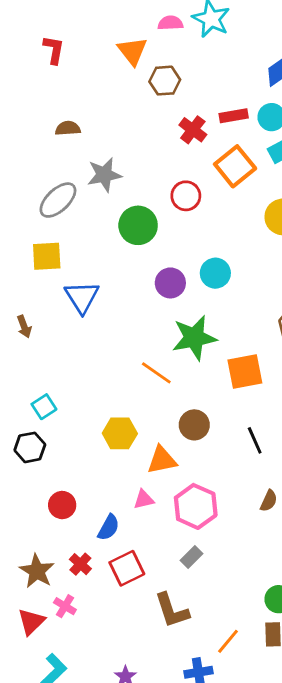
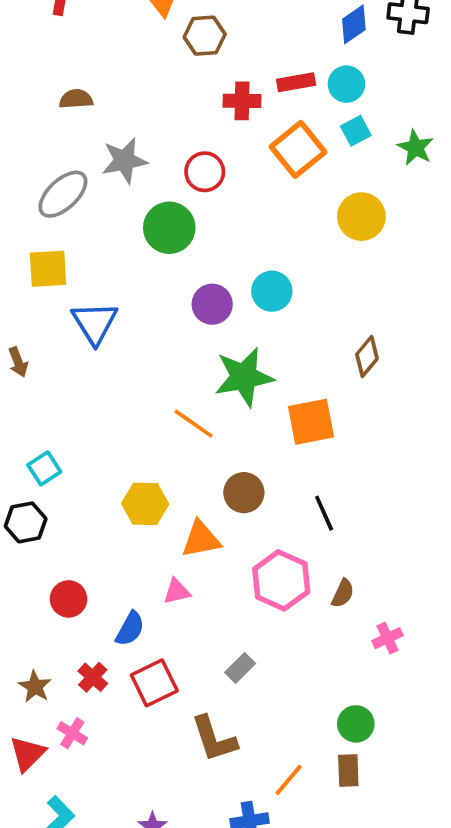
red cross: (193, 130) -> (242, 101), turned -36
red circle: (186, 196) -> (205, 172), moved
pink hexagon: (196, 506) -> (281, 580), moved
brown star: (37, 571) -> (35, 687), size x0.7

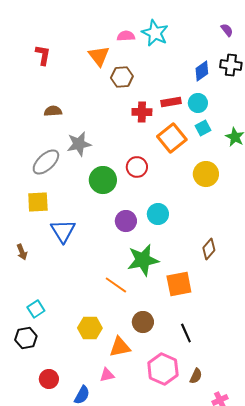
red circle: (205, 172) -> (137, 167), moved

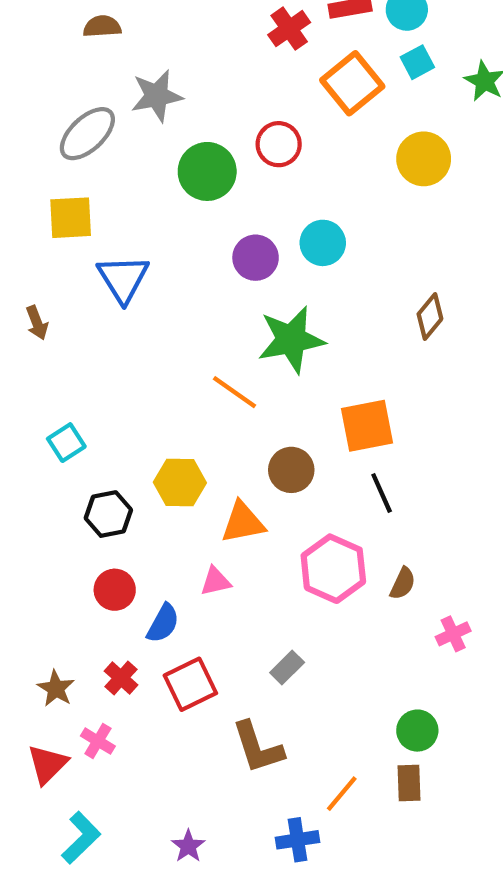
red cross: (142, 112) -> (289, 29), turned -36
orange square: (179, 284) -> (367, 426), moved
black hexagon: (26, 338) -> (108, 514), moved
red circle: (49, 379) -> (115, 590), moved

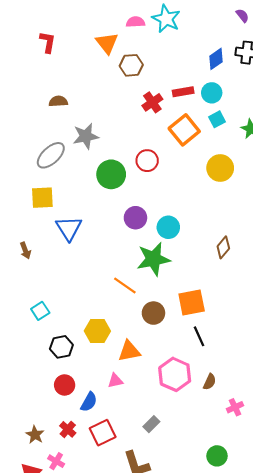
cyan circle: (323, 243) -> (168, 227), moved
brown circle: (291, 470) -> (153, 313), moved

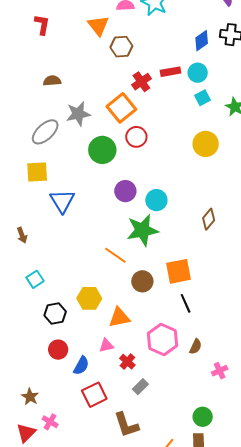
orange square: (184, 130) -> (121, 108), moved
brown arrow: (25, 251) -> (22, 235), moved
red cross: (68, 429) -> (127, 362), moved

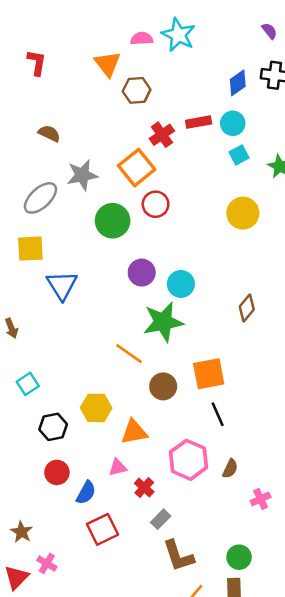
brown semicircle: (52, 81) -> (49, 133), turned 30
brown L-shape: (126, 425) -> (178, 556), moved

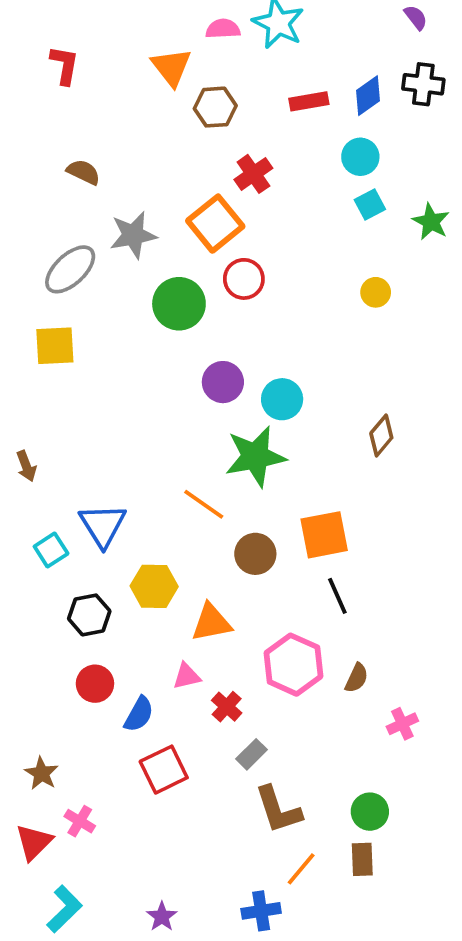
red rectangle: (199, 122) -> (309, 101), moved
yellow circle: (243, 213) -> (376, 292), size x0.6
blue triangle: (62, 285) -> (103, 525), moved

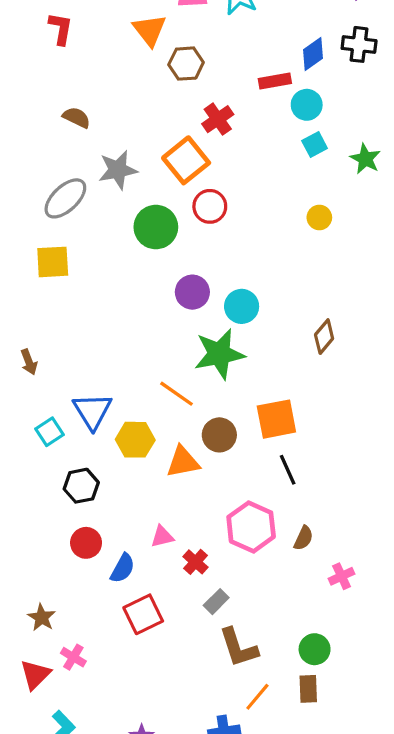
red rectangle: (309, 101) -> (275, 81), moved
yellow hexagon: (154, 586) -> (135, 440), moved
orange triangle: (211, 623) -> (183, 462), moved

